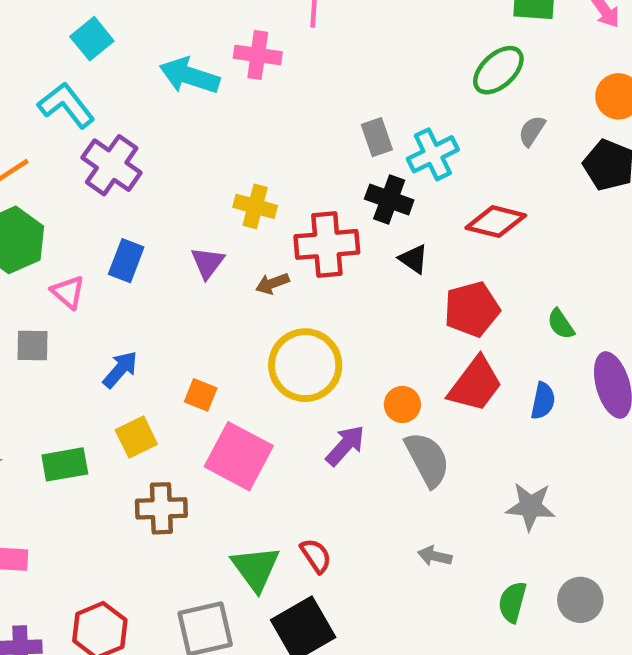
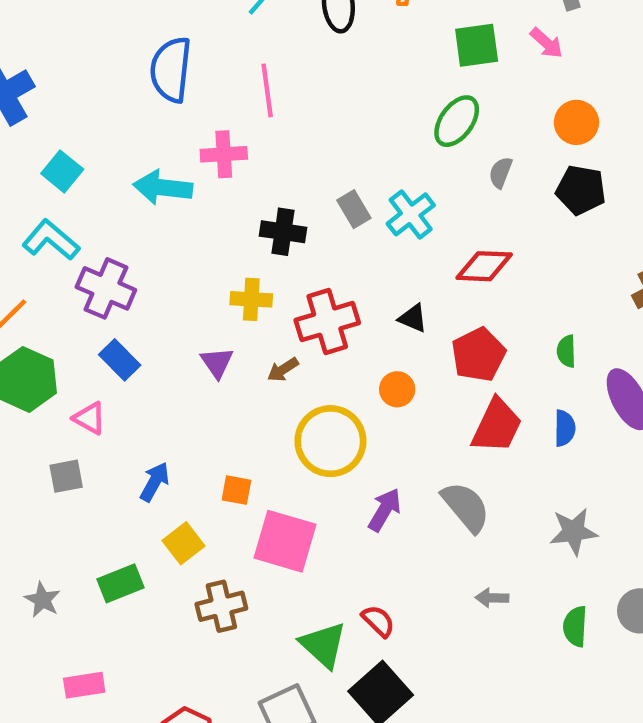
black cross: (389, 200) -> (283, 232), moved
blue rectangle: (126, 261) -> (120, 360), moved, turned -54
green semicircle: (561, 324) -> (566, 351), turned 44
orange circle: (402, 404) -> (397, 389), moved

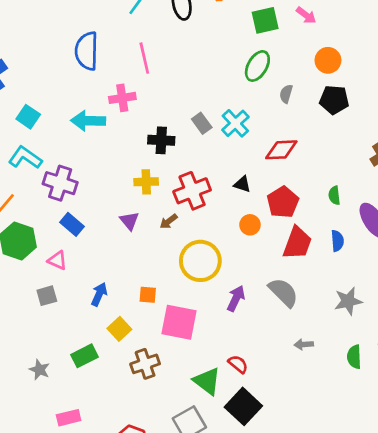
orange circle: (397, 389) -> (250, 225), moved

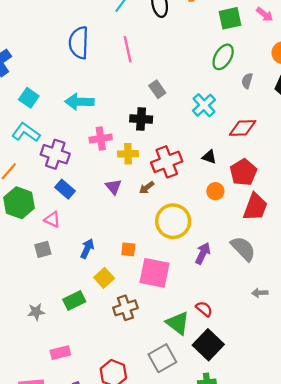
pink cross: (122, 98) -> (101, 138), moved
gray rectangle: (202, 123) -> (157, 89), moved
gray star: (40, 370) -> (36, 312), turned -30

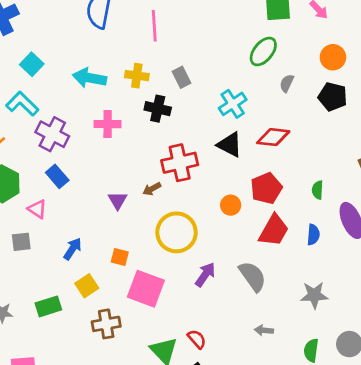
yellow cross: (128, 154) -> (137, 76), moved
black triangle: (209, 157) -> (230, 145), moved, size x1.5
purple triangle: (113, 187) -> (118, 200), moved

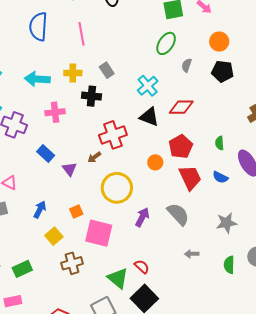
blue rectangle: (57, 176) -> (46, 154), moved
red trapezoid: (274, 230) -> (190, 178), turned -48
blue semicircle: (313, 235) -> (220, 177), turned 119
orange square: (120, 257) -> (76, 211), turned -32
green rectangle: (48, 306) -> (22, 269), moved

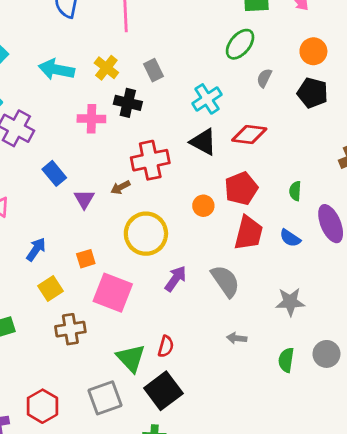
yellow cross: (73, 73) -> (106, 68), turned 30
pink cross: (55, 112) -> (91, 119), moved
red trapezoid: (190, 178) -> (249, 233), turned 32
red semicircle: (142, 267) -> (166, 346), turned 56

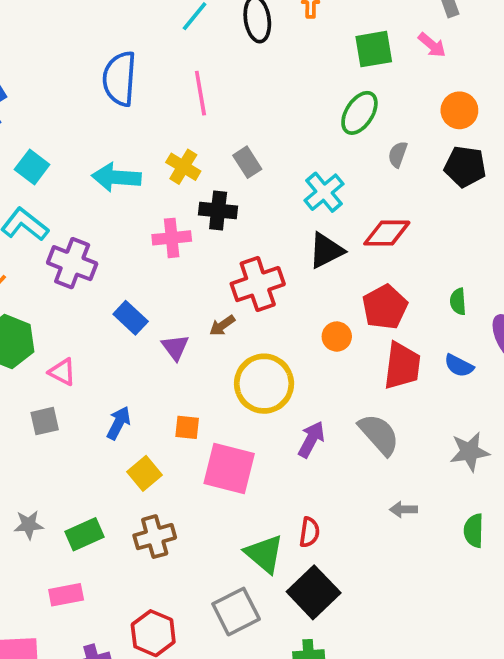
black triangle: (203, 142) -> (326, 251), turned -48
orange square: (86, 259) -> (187, 427), turned 30
brown cross: (70, 329) -> (155, 537), moved

